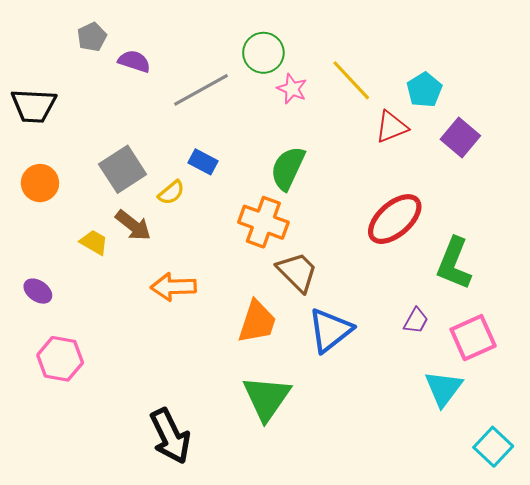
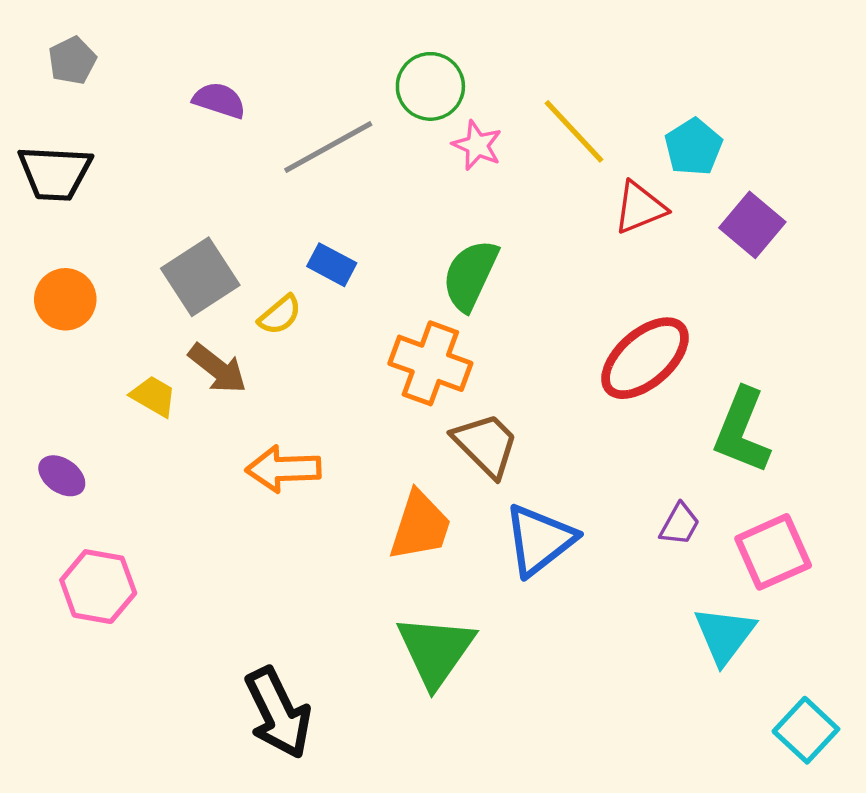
gray pentagon: (92, 37) -> (72, 60), moved

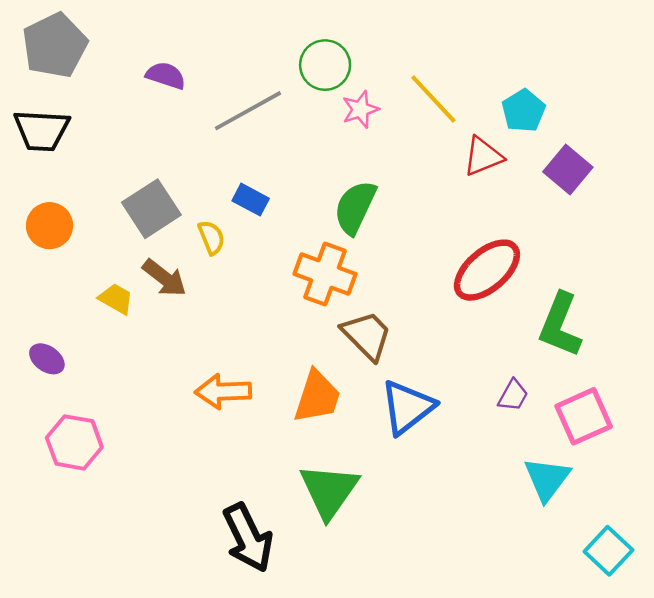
gray pentagon: (72, 60) -> (55, 45), size x1.8
pink star: (477, 145) -> (360, 109), turned 30
yellow semicircle: (280, 315) -> (211, 237), turned -72
orange arrow: (283, 469) -> (223, 391), moved
black arrow: (278, 713) -> (248, 538), moved

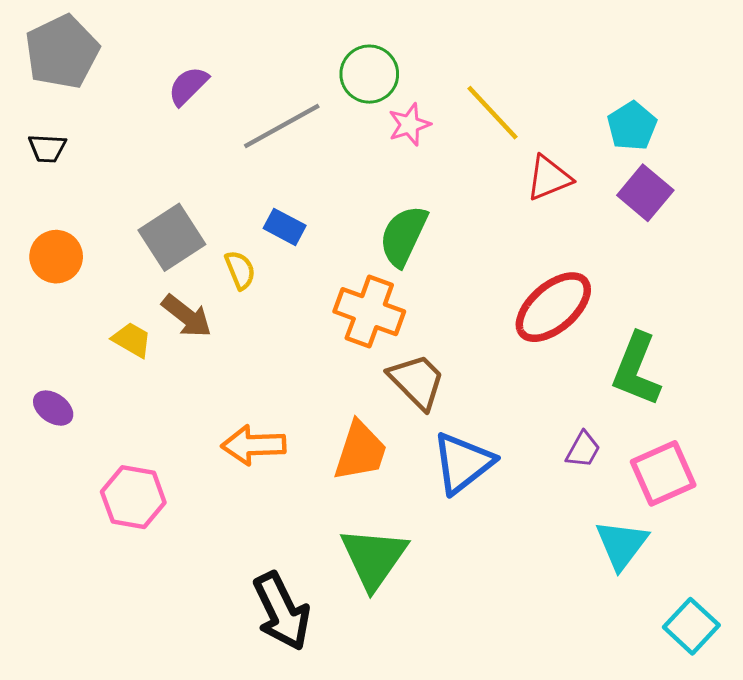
purple semicircle: (166, 75) -> (188, 86), turned -63
cyan pentagon: (524, 111) -> (632, 126), moved
black trapezoid: (42, 130) -> (47, 148), size x0.6
pink hexagon: (74, 442) -> (133, 497), moved

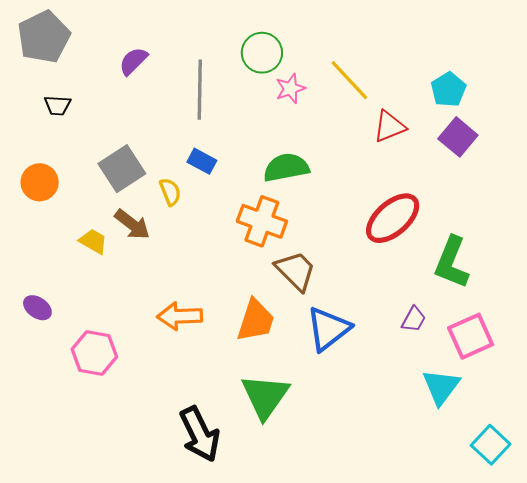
gray line: (282, 126) -> (200, 90), turned -60
black trapezoid: (47, 148) -> (57, 105), moved
green semicircle: (403, 236) -> (286, 168), turned 54
purple ellipse: (53, 408) -> (37, 308), moved

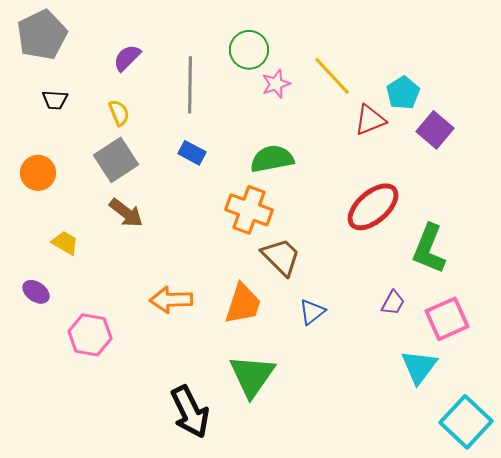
cyan pentagon: (448, 90) -> (403, 93), moved
yellow semicircle: (170, 192) -> (119, 113), moved
yellow trapezoid: (93, 241) -> (65, 243), moved
blue triangle: (328, 329) -> (312, 312), size x0.6
cyan square: (491, 445) -> (466, 422), size x1.4

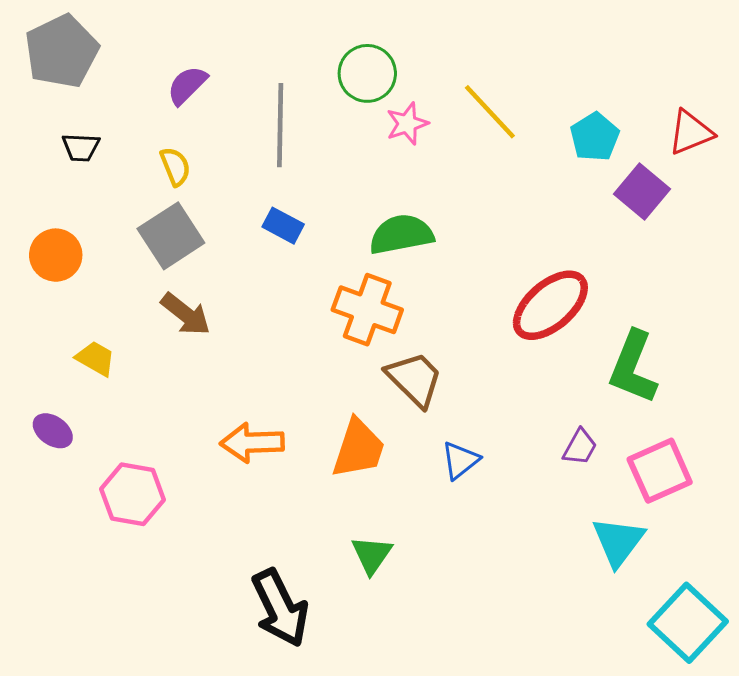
red triangle: (370, 120) -> (691, 133), moved
green triangle: (252, 376) -> (372, 555), size x0.6

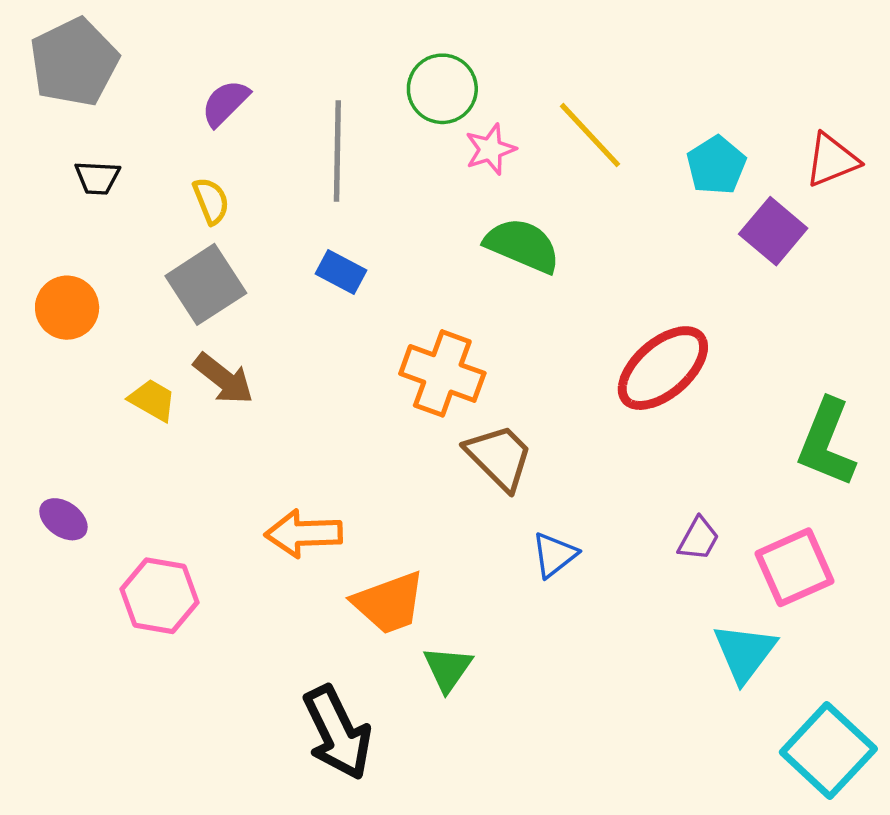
green semicircle: (401, 234) -> (522, 245), moved, turned 34
yellow trapezoid: (96, 358) -> (152, 400), moved
green L-shape: (633, 367) -> (827, 443), moved
orange trapezoid: (358, 448) -> (389, 603), moved, turned 52

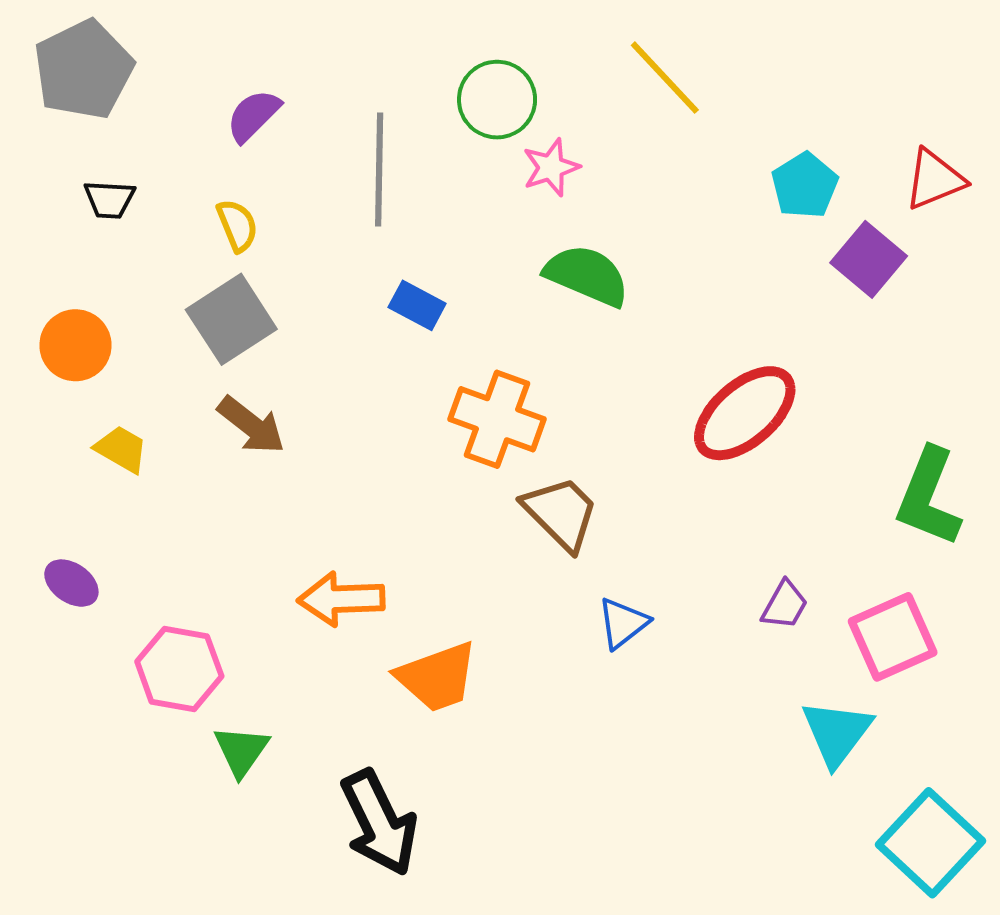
yellow line: (590, 135) -> (665, 78), moved
blue rectangle: (341, 272) -> (417, 305), moved
yellow trapezoid: (152, 400) -> (121, 449), moved
green triangle: (448, 669) -> (241, 751), moved

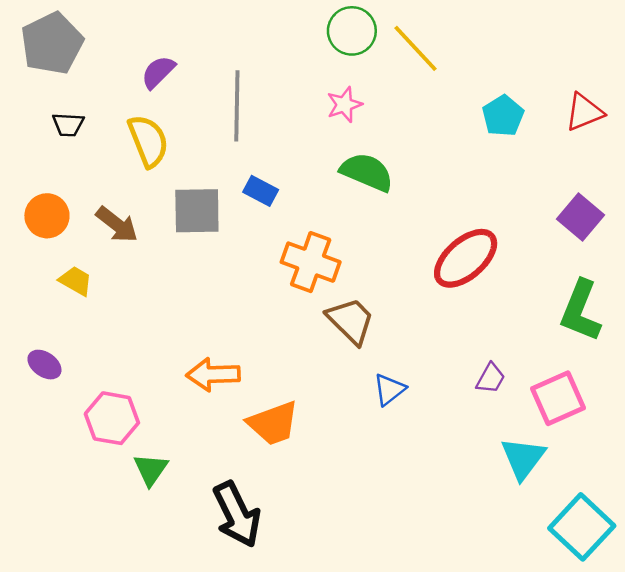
green circle: (497, 100) -> (352, 31), moved
yellow semicircle: (237, 225) -> (148, 141), size x1.6
purple square: (869, 259) -> (581, 217), moved
gray square: (231, 319) -> (197, 211), moved, turned 32
brown arrow: (251, 425) -> (117, 225), moved

